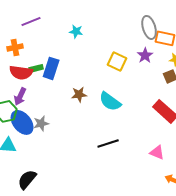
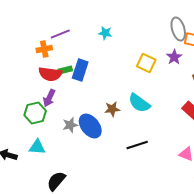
purple line: (31, 21) -> (60, 34), moved
brown star: (79, 94) -> (112, 109), moved
blue ellipse: (22, 122) -> (90, 126), moved

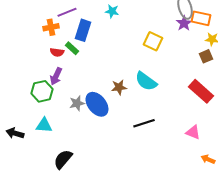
purple star: (174, 57) -> (184, 23), moved
green rectangle: (65, 70) -> (72, 48), turned 56
blue rectangle: (80, 70) -> (83, 30), moved
red semicircle: (50, 74) -> (57, 52), size x0.6

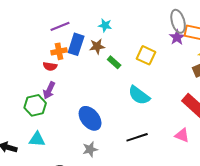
orange cross: (51, 27) -> (59, 51), moved
green rectangle: (72, 48) -> (114, 62), moved
brown star: (119, 87) -> (97, 46), moved
gray star: (77, 103) -> (90, 149), moved
pink triangle: (193, 132) -> (182, 135), moved

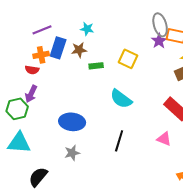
green rectangle: (114, 62) -> (96, 66), turned -48
blue ellipse: (90, 118) -> (72, 122), turned -45
black line: (137, 137) -> (119, 141), turned -55
cyan triangle: (37, 139) -> (19, 143), size x1.4

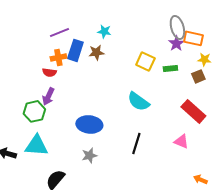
green rectangle: (96, 66) -> (170, 68), moved

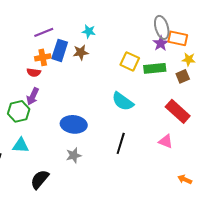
green rectangle: (170, 68) -> (155, 68), size x1.5
cyan triangle: (36, 145) -> (21, 145), size x0.7

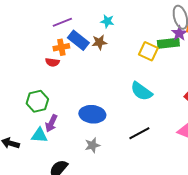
blue rectangle: (60, 50) -> (78, 40), turned -70
green rectangle: (155, 68) -> (168, 43), moved
purple arrow: (33, 96) -> (51, 123), moved
black line: (121, 143) -> (139, 133), turned 45

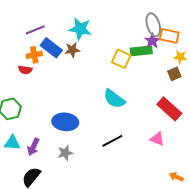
cyan star: (107, 21) -> (80, 29), size x1.6
purple arrow: (51, 123) -> (33, 147), moved

